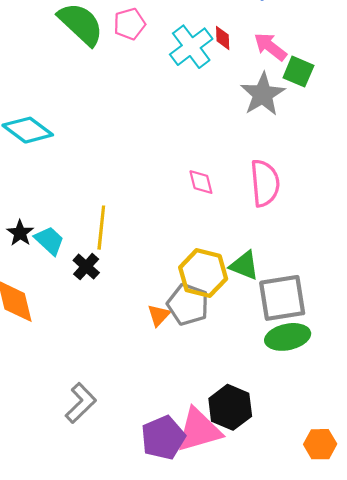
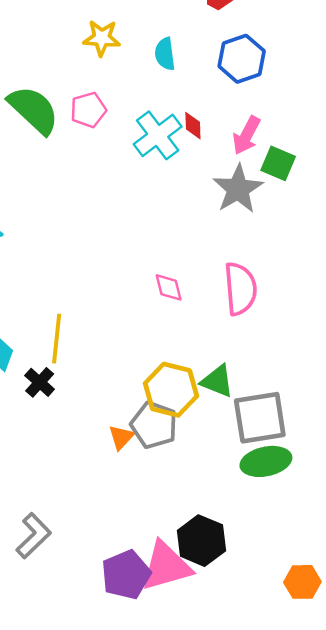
pink arrow: (270, 47) -> (246, 135), turned -100

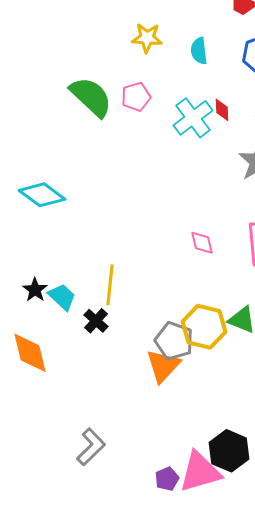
gray pentagon: (154, 425) -> (174, 341), moved
orange triangle: (121, 437) -> (163, 366), size x1.6
purple pentagon: (126, 575) -> (167, 479), size x0.6

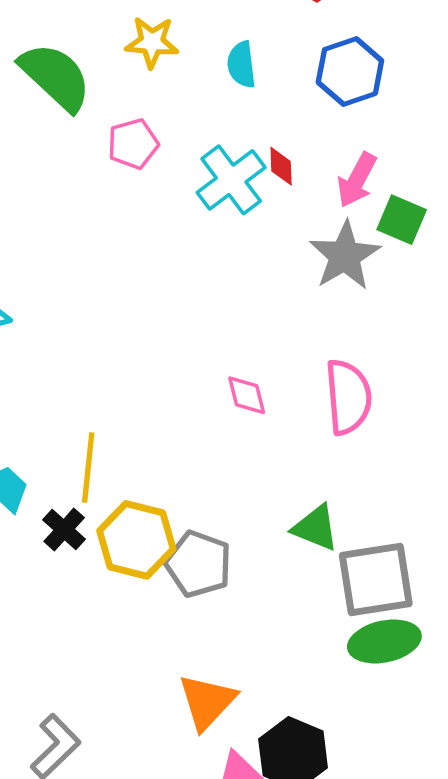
green semicircle: (91, 97) -> (55, 77), moved
yellow hexagon: (204, 327) -> (136, 540), moved
orange triangle: (163, 366) -> (207, 702), moved

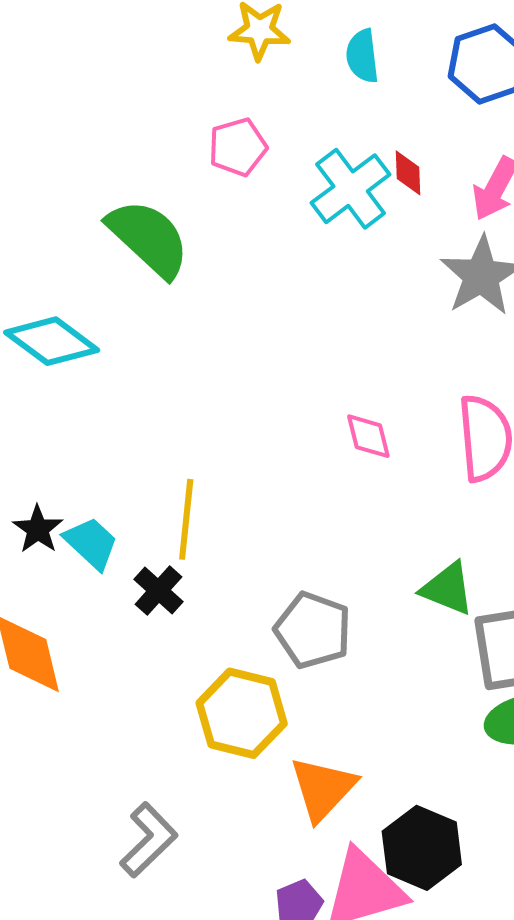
green semicircle: (55, 77) -> (149, 238), moved
yellow hexagon: (136, 540) -> (242, 713), moved

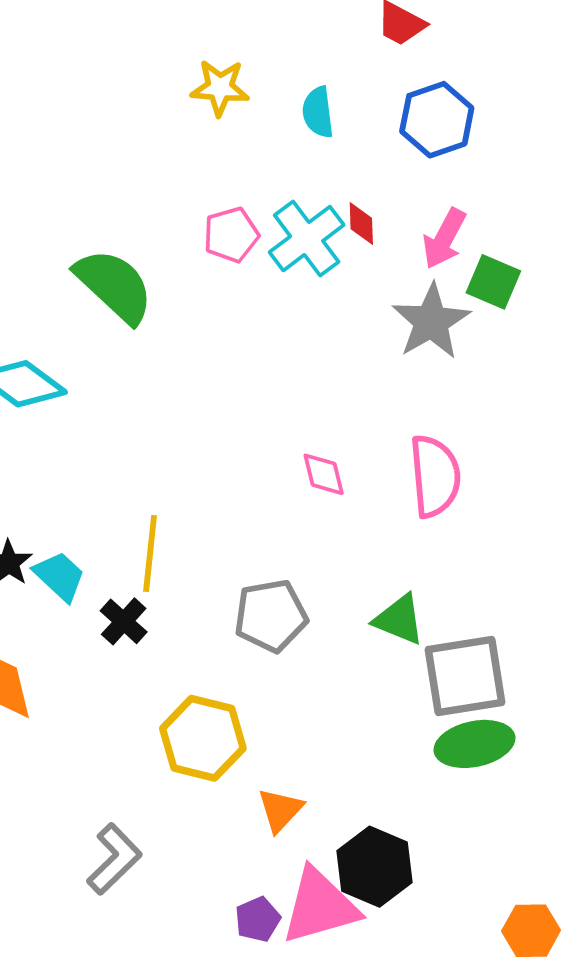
pink pentagon: (238, 147) -> (231, 235), moved
gray pentagon: (313, 630) -> (271, 616), moved, turned -30
orange triangle: (323, 789) -> (280, 810), size x0.7

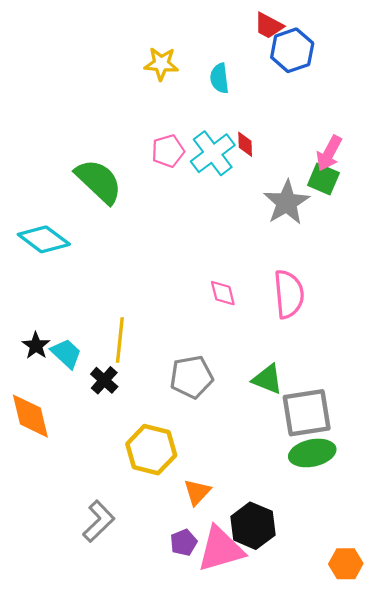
blue hexagon: (437, 120) -> (292, 50), moved
pink arrow: (444, 239) -> (329, 153), moved
purple pentagon: (258, 919) -> (184, 542), moved

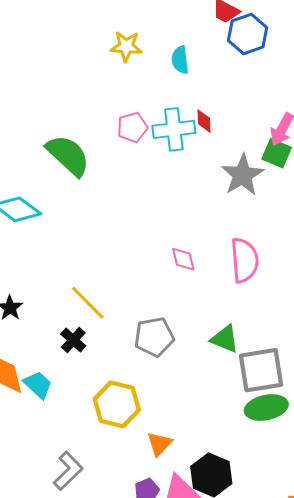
cyan cross: (213, 153) -> (174, 129), turned 30
yellow line: (120, 340) -> (88, 303), turned -51
cyan trapezoid: (66, 353) -> (38, 385), moved

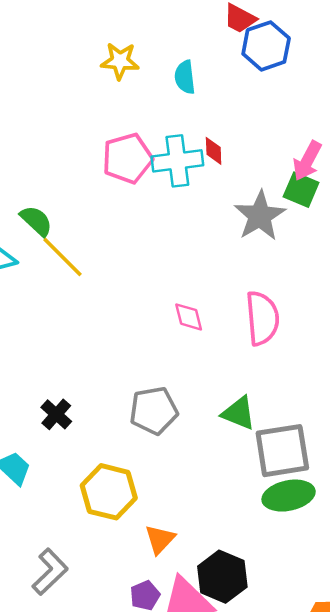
pink pentagon: (132, 127) -> (127, 158), size x1.4
green semicircle: (68, 155) -> (36, 221), moved, size x0.6
yellow line: (88, 303) -> (62, 257), moved

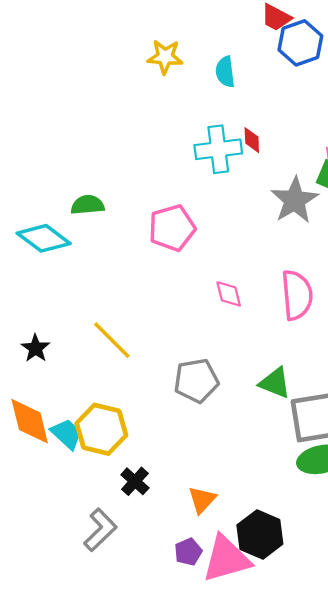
pink pentagon: (127, 158) -> (172, 228), moved
green semicircle: (36, 221) -> (88, 205), turned -48
yellow line: (62, 257) -> (112, 340), moved
black cross: (56, 414) -> (135, 481), moved
yellow hexagon: (109, 492) -> (101, 429), moved

